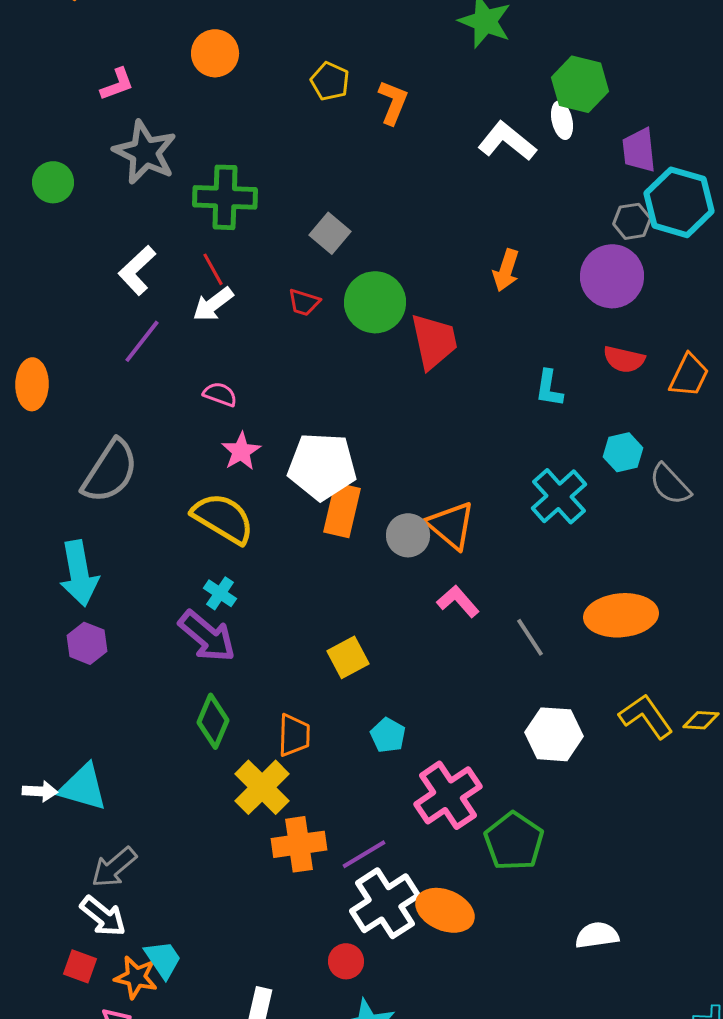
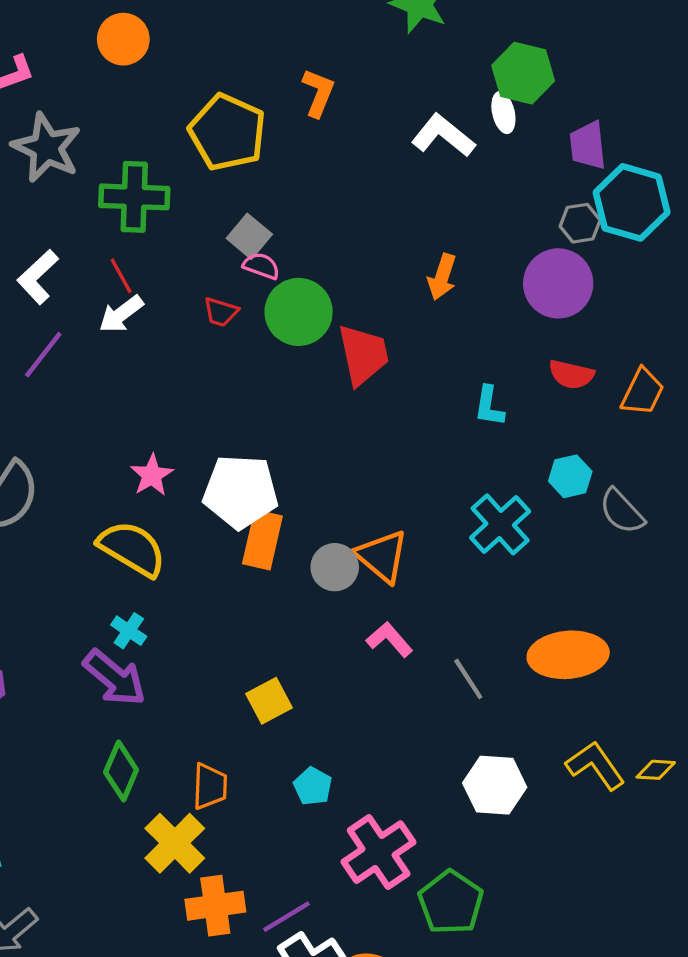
yellow pentagon: (330, 81) -> (227, 132), moved, size x1.8
pink semicircle: (220, 394) -> (261, 266), moved

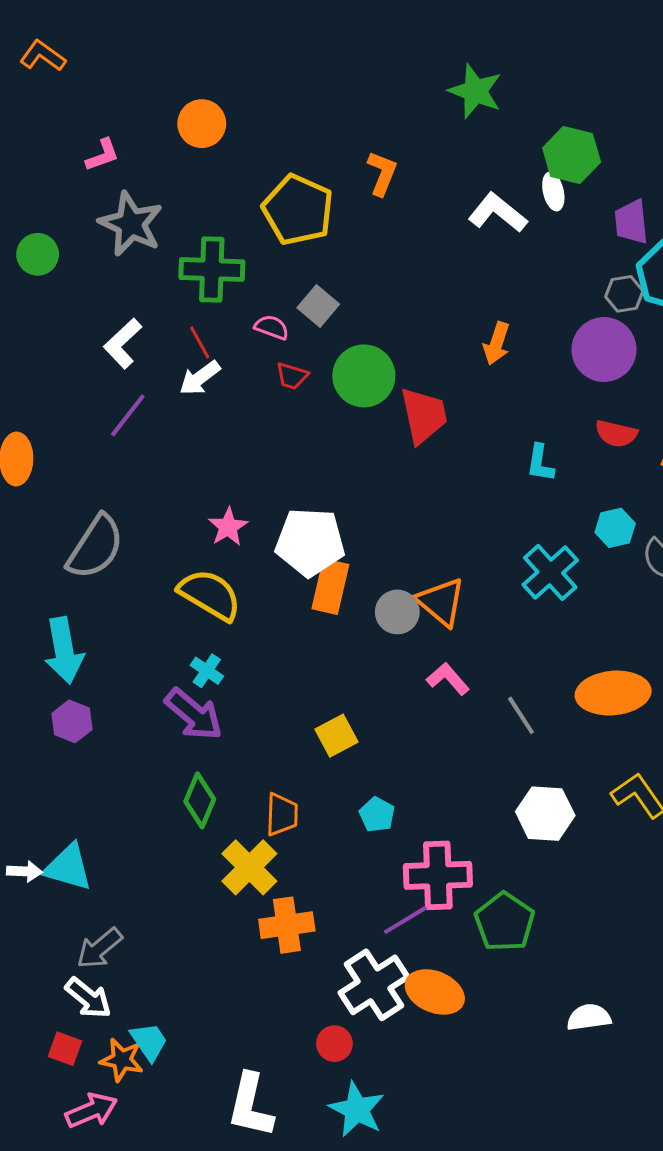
pink semicircle: (261, 266) -> (272, 327), moved
pink cross: (379, 852) -> (438, 875), turned 32
purple line: (287, 917) -> (405, 920), moved

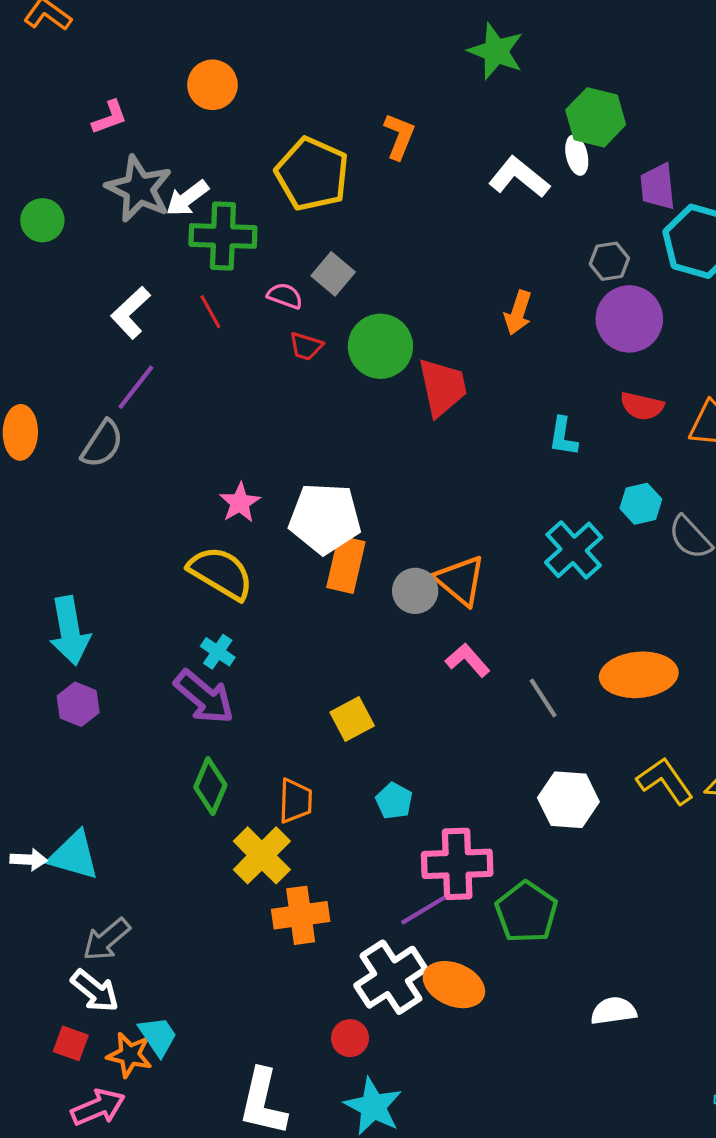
gray hexagon: (624, 294) -> (609, 261), moved
white arrow: (200, 378) -> (187, 198), moved
gray semicircle: (95, 547) -> (102, 444), moved, size x0.7

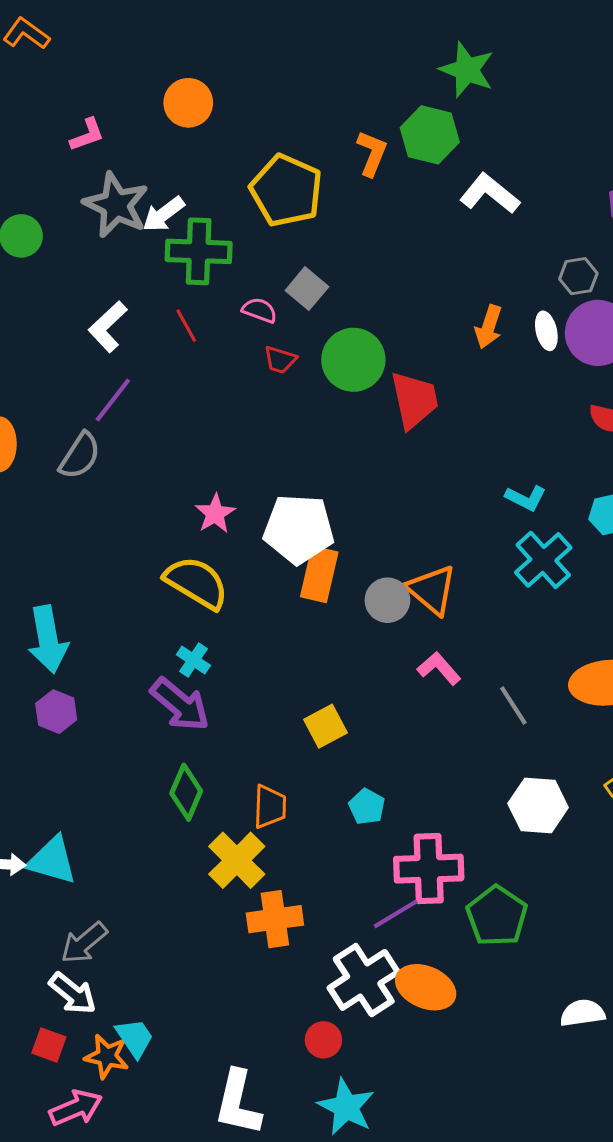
green hexagon: (596, 117) -> (430, 135), moved
white ellipse: (577, 155) -> (546, 331), moved
cyan L-shape: (563, 437) -> (526, 498), moved, turned -72

